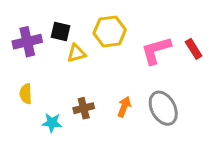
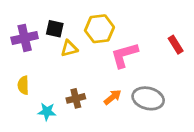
pink L-shape: (156, 50) -> (124, 55), moved
orange arrow: (124, 107) -> (113, 97), turned 30
gray ellipse: (163, 108) -> (148, 98), turned -48

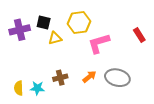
yellow semicircle: (23, 85) -> (19, 88), moved

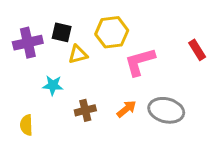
cyan star: (37, 88) -> (53, 85), moved

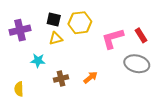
black square: (62, 32) -> (54, 20), moved
pink L-shape: (140, 62) -> (113, 38), moved
gray ellipse: (166, 110) -> (137, 64), moved

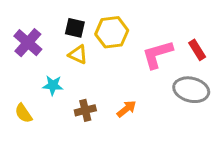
purple cross: (20, 30) -> (28, 43), turned -36
yellow triangle: (56, 38) -> (78, 54), turned 40
yellow semicircle: (19, 89) -> (23, 113), moved, turned -32

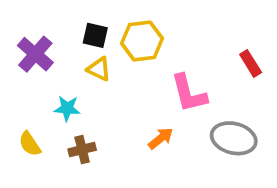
pink L-shape: (157, 54) -> (189, 93), moved, turned -88
gray ellipse: (191, 90) -> (234, 138), moved
brown cross: (85, 110) -> (82, 150), moved

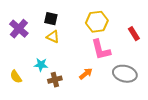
yellow hexagon: (142, 41) -> (97, 22), moved
cyan star: (67, 108) -> (41, 65), moved
brown cross: (82, 150) -> (55, 80), moved

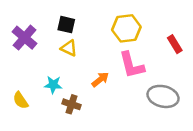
orange arrow: (86, 74) -> (100, 79), moved
brown cross: (55, 80) -> (71, 104), turned 32

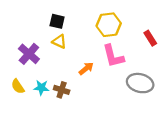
purple cross: (24, 38) -> (29, 54), moved
cyan star: (53, 85) -> (41, 88), moved

